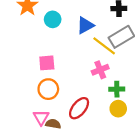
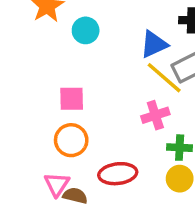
blue triangle: (85, 25) -> (154, 44), moved
red ellipse: (79, 108) -> (118, 174), turned 40

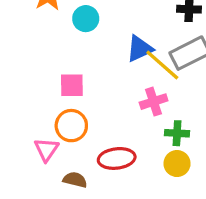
blue triangle: (154, 44) -> (140, 49), moved
pink triangle: (57, 184) -> (46, 149), moved

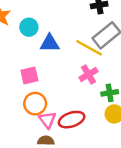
blue triangle: (140, 49) -> (50, 43), moved, turned 36
pink triangle: (46, 149) -> (47, 120), moved

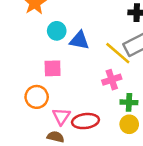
cyan circle: (29, 27) -> (57, 31), moved
orange circle: (35, 104) -> (37, 97), moved

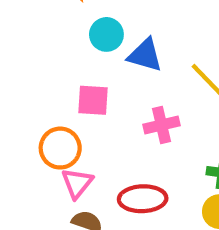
pink cross: (112, 80) -> (162, 125), moved
pink triangle: (61, 116) -> (77, 183), moved

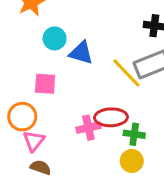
pink cross: (162, 125) -> (88, 128), moved
red ellipse: (143, 199) -> (111, 117), moved

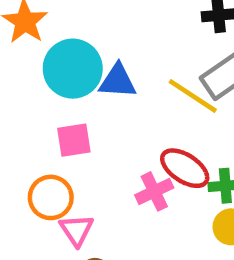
cyan circle: (55, 38) -> (73, 69), size x1.6
red ellipse: (111, 117) -> (185, 168), turned 48

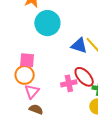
blue triangle: (118, 81) -> (79, 46), moved
pink square: (74, 140) -> (27, 60), moved

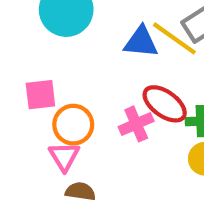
orange circle: (25, 75) -> (73, 125), moved

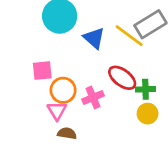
blue triangle: (141, 42) -> (94, 38), moved, turned 35
pink cross: (136, 124) -> (93, 98), moved

